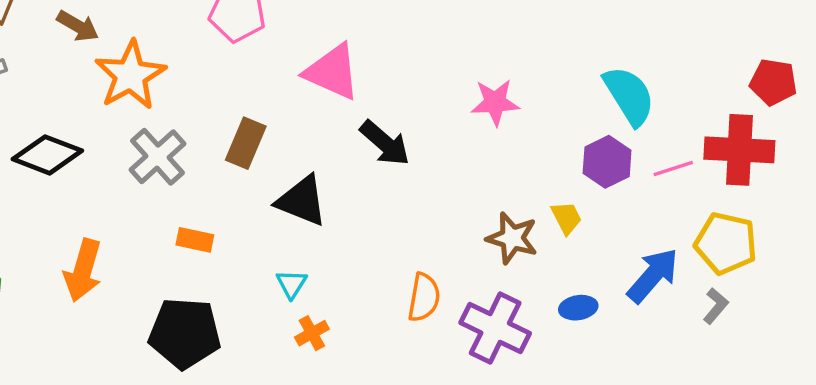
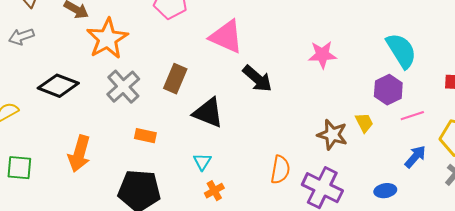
pink line: (673, 169) -> (412, 116), moved
blue arrow: (653, 275) -> (415, 157), size x0.7
blue ellipse: (578, 308) -> (385, 191), moved

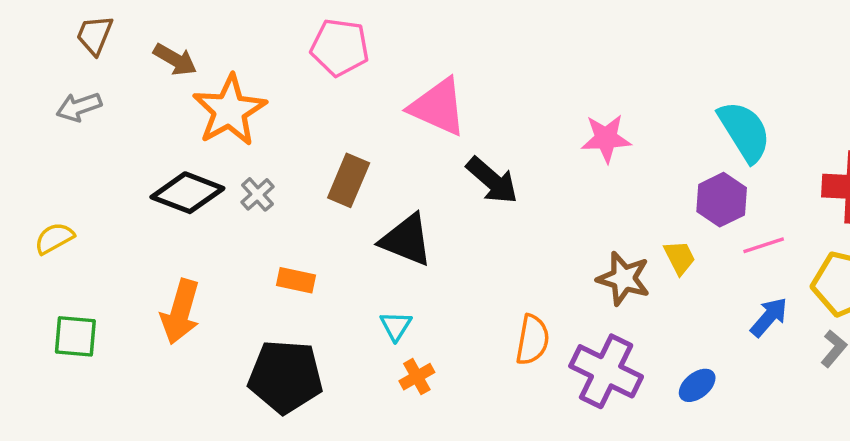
black diamond: (58, 86) -> (187, 193), moved
gray cross: (123, 87) -> (257, 194), size x0.6
blue ellipse: (385, 191) -> (697, 385), moved, turned -30

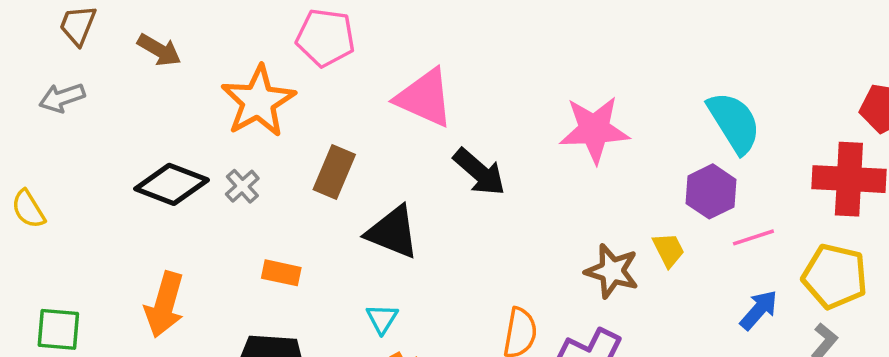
orange star: (229, 110) -> (258, 101), moved
pink star: (606, 138) -> (594, 130), size x1.4
yellow semicircle: (54, 238) -> (28, 209), moved, turned -93

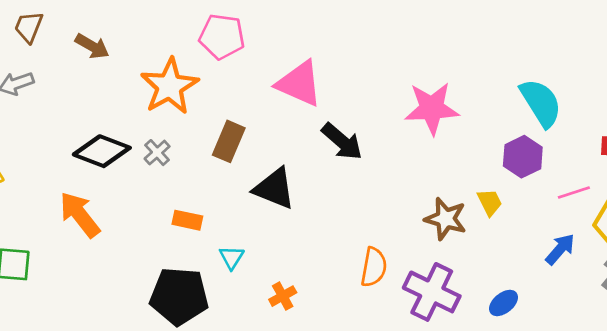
pink line: (753, 237) -> (574, 193), moved
orange arrow: (165, 305) -> (80, 215), moved, turned 126
cyan triangle: (382, 319) -> (232, 257), moved

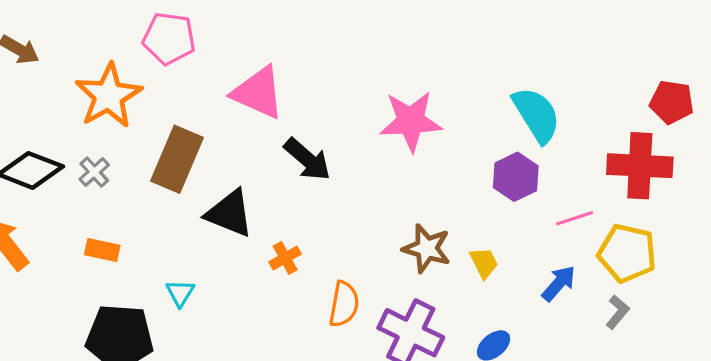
brown rectangle: (229, 141) -> (177, 159), size x1.4
yellow trapezoid: (490, 202) -> (484, 263), moved
orange rectangle: (187, 220) -> (102, 250), moved
orange cross: (283, 296) -> (285, 258), moved

